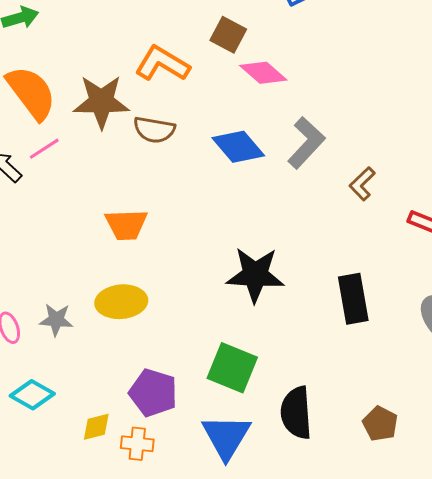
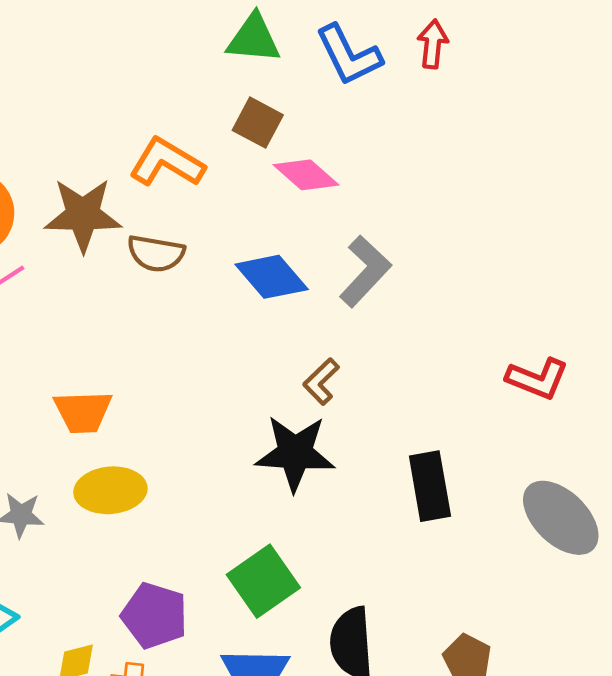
brown L-shape: (362, 184) -> (321, 381), moved
orange trapezoid: (126, 225) -> (83, 412), moved
green square: (232, 368) -> (263, 581), turned 33

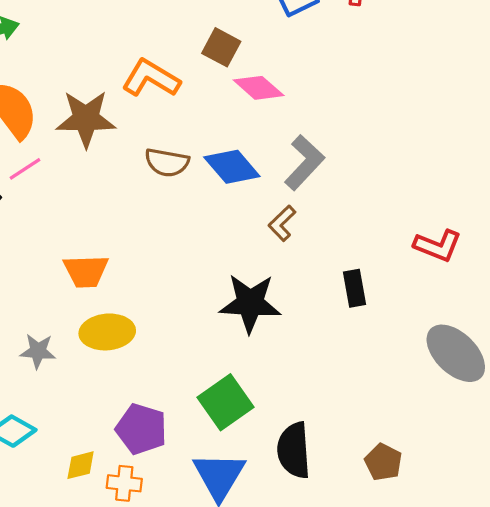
brown semicircle: (156, 253) -> (167, 162), moved
brown L-shape: (321, 381) -> (282, 223), moved
black rectangle: (430, 486) -> (355, 288), moved, size x0.7

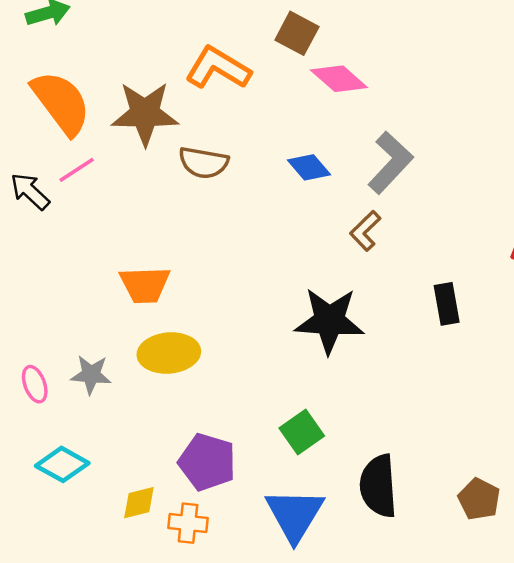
brown semicircle: (167, 162) -> (204, 163), moved
blue diamond: (232, 167) -> (309, 167), size x0.7
green square: (226, 402) -> (302, 432), size x0.7

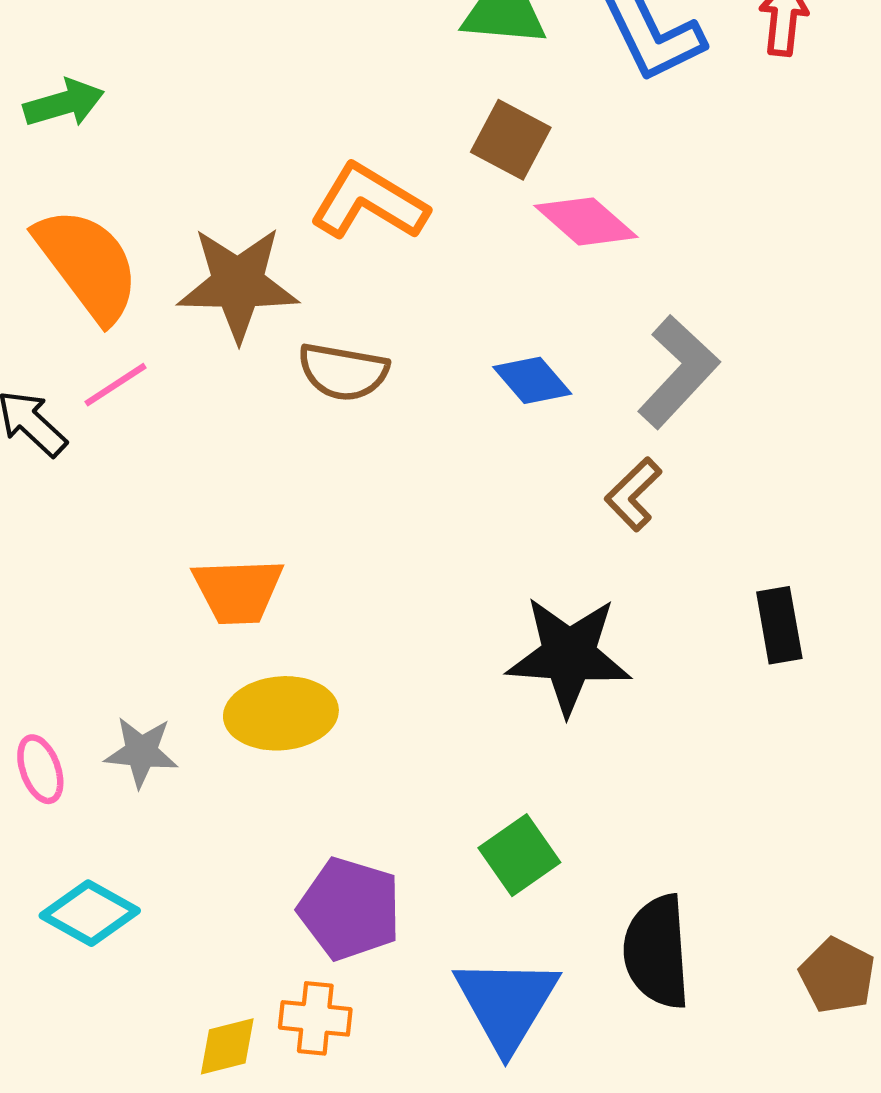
yellow diamond: (139, 503) -> (227, 1046), moved

